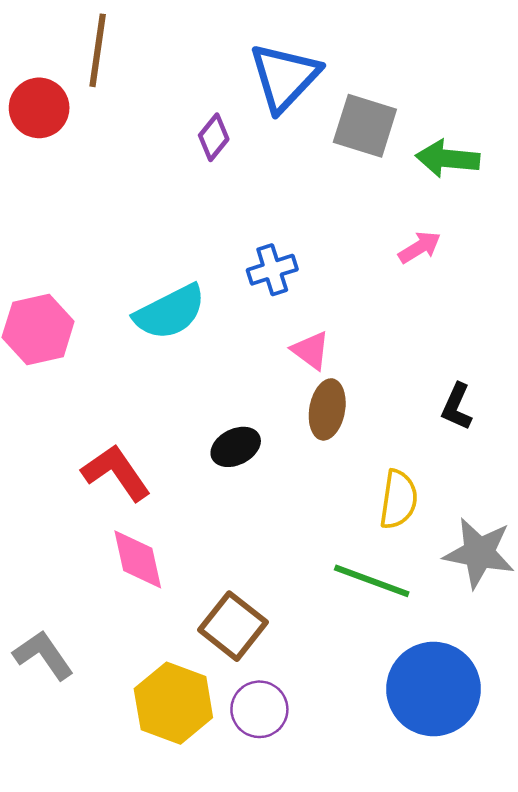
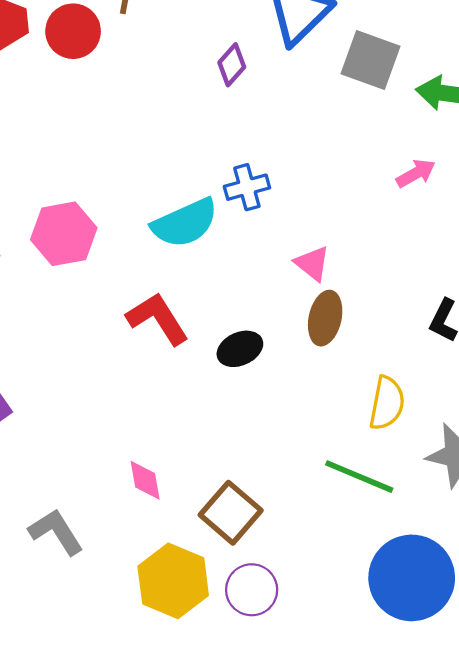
blue cross: (272, 270) -> (247, 187), moved
red L-shape: (116, 473) -> (158, 319), moved
pink diamond: (138, 559) -> (145, 480), moved, size x0.7

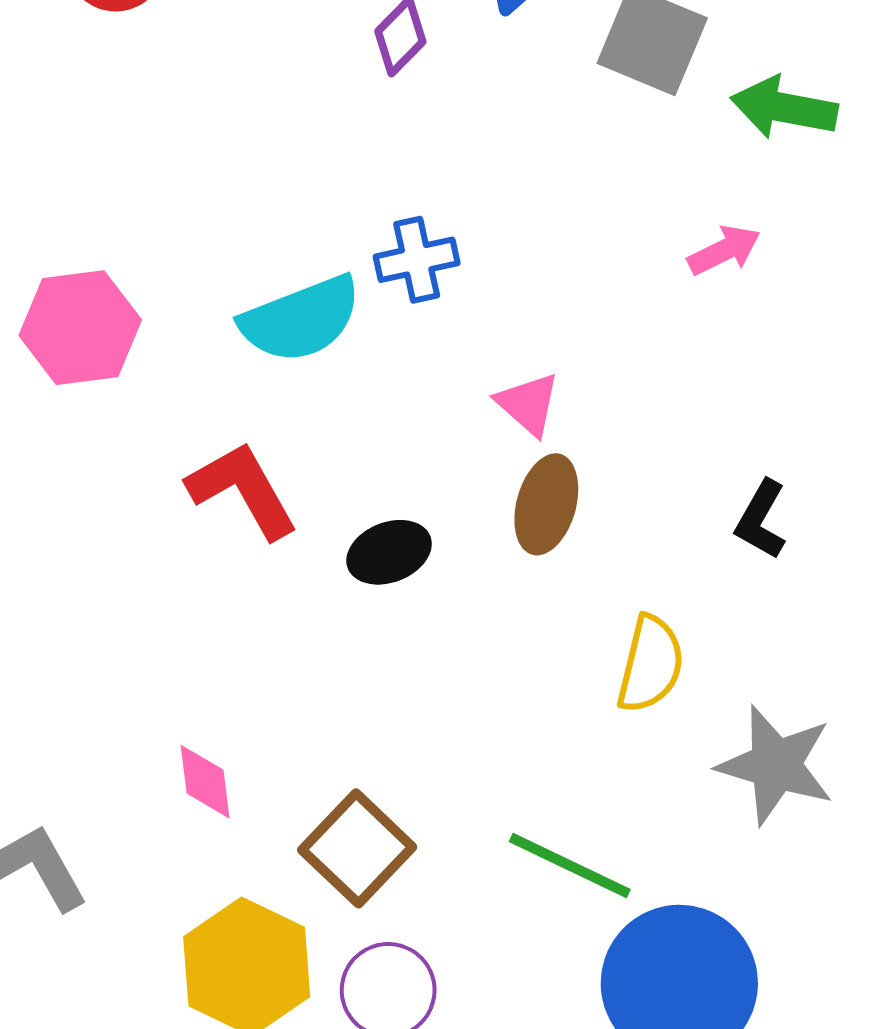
green line: (359, 477) -> (570, 866), moved

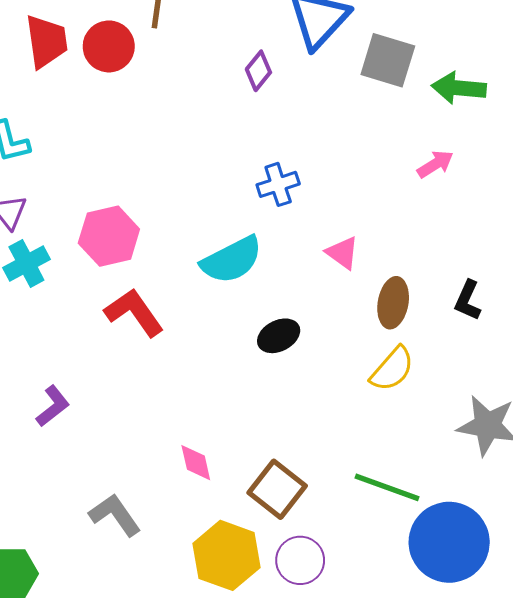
cyan semicircle: (301, 319) -> (232, 260), moved
red L-shape: (243, 490) -> (134, 312), moved
brown ellipse: (546, 504) -> (393, 303), moved
yellow semicircle: (651, 664) -> (392, 369), moved, turned 33

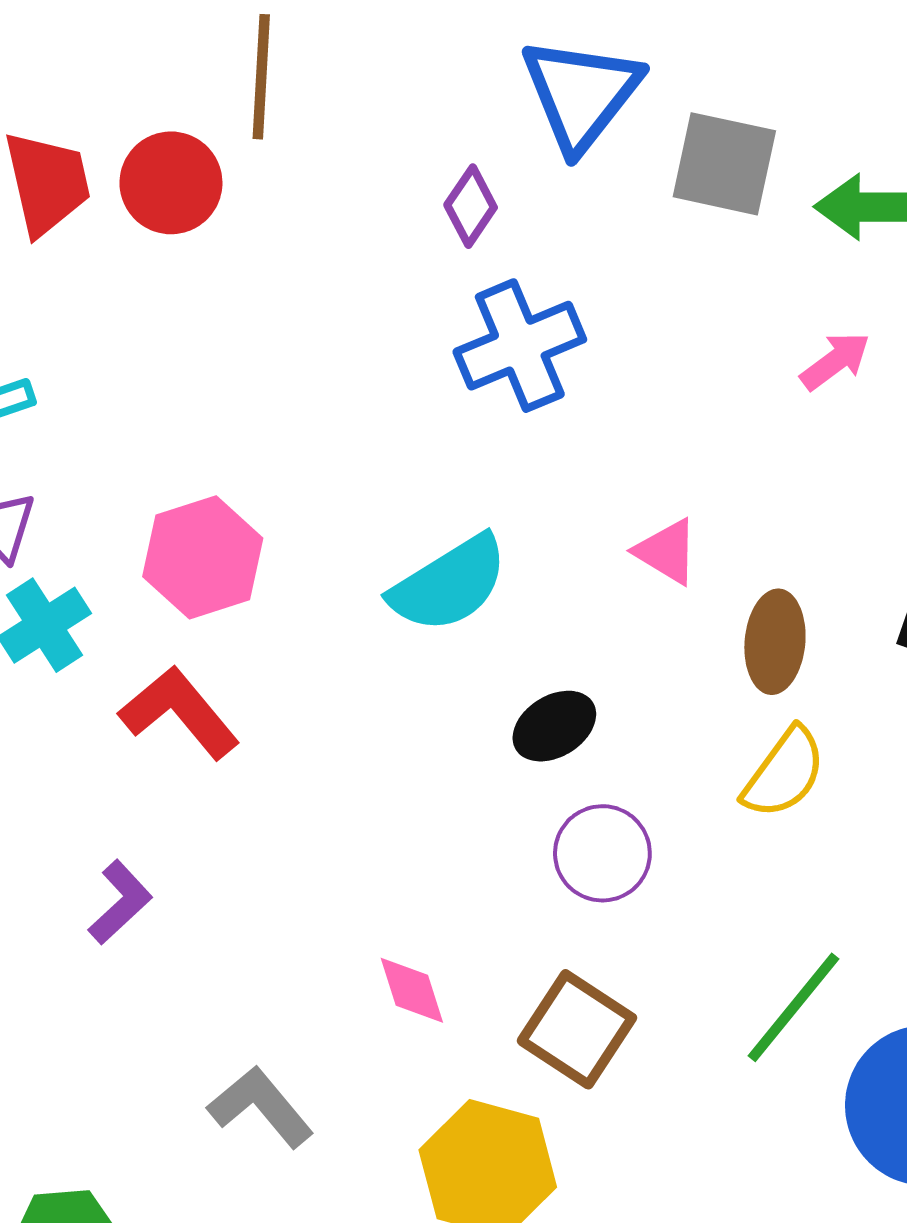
blue cross: (278, 184) -> (520, 346), moved, size x1.5
red L-shape: (134, 312) -> (179, 713), moved
green line: (387, 487) -> (794, 1007), turned -66
purple circle: (300, 560) -> (602, 853), moved

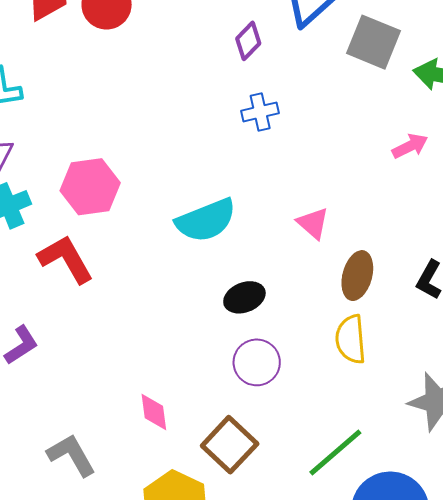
blue cross: (520, 346) -> (260, 112), size x0.6
yellow semicircle: (784, 773) -> (351, 339), turned 129

